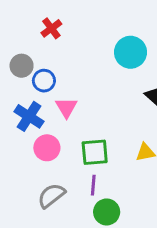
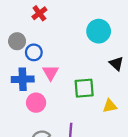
blue cross: (29, 116) -> (23, 79), turned -35
green square: (95, 152) -> (84, 88), moved

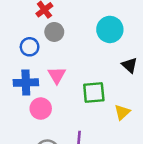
gray circle: (17, 41) -> (54, 32), moved
blue circle: (34, 52) -> (30, 47), moved
yellow triangle: (110, 106) -> (122, 112), turned -32

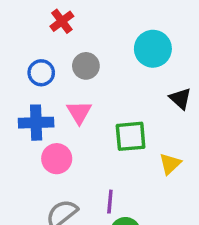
gray circle: (54, 32) -> (86, 66), moved

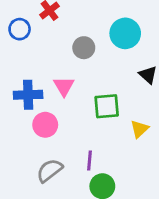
gray circle: (86, 66) -> (84, 48), moved
blue circle: (41, 73) -> (20, 29), moved

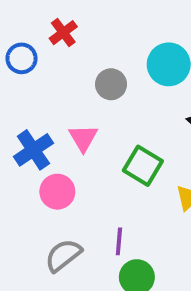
blue cross: (28, 95) -> (33, 150), turned -32
green square: (107, 106) -> (143, 166), turned 36

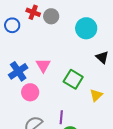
red cross: (63, 33) -> (33, 12), turned -32
gray circle: (111, 84) -> (51, 16), moved

